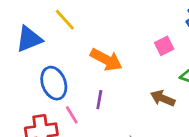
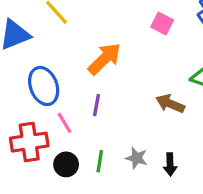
pink square: (164, 46) -> (162, 24), moved, turned -36
orange arrow: (106, 60) -> (104, 59), turned -72

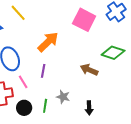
pink square: (162, 24) -> (84, 20), size x1.6
gray star: (137, 158) -> (63, 97), moved

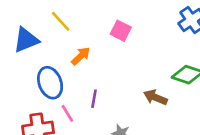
pink square: (84, 20) -> (121, 31), moved, size x0.7
orange arrow: (48, 42) -> (81, 56), moved, size x0.7

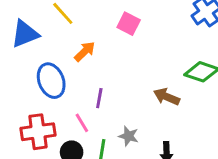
pink line: (67, 113) -> (82, 123), moved

